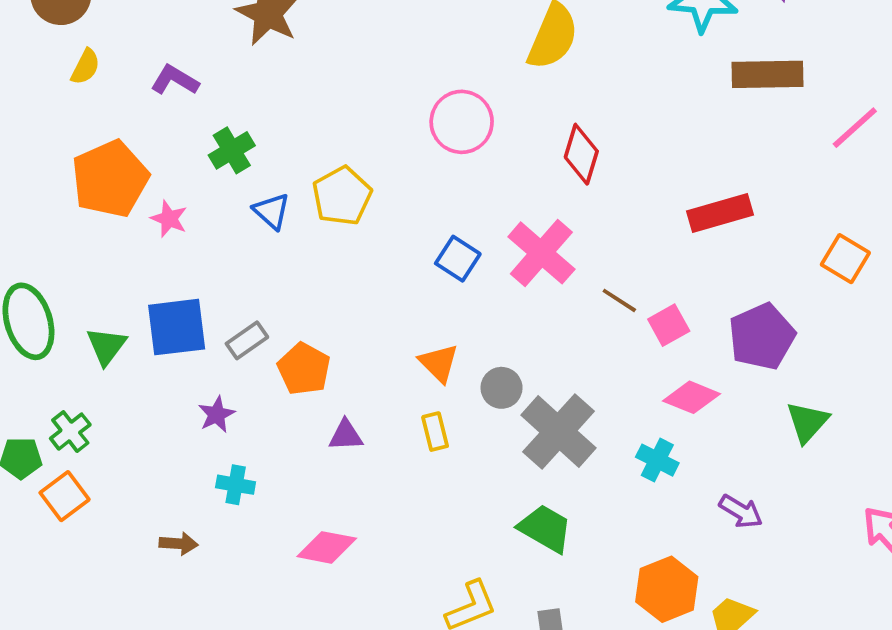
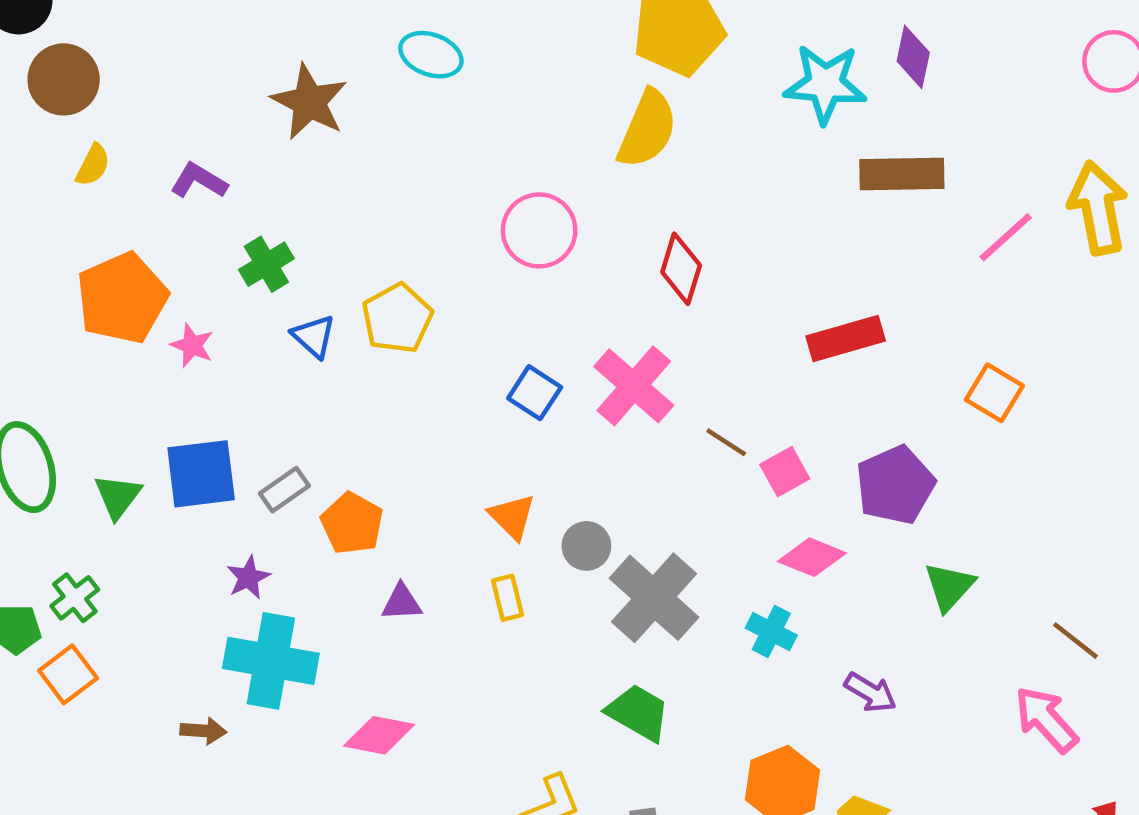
cyan cross: (236, 485) -> (271, 661), size x2.0

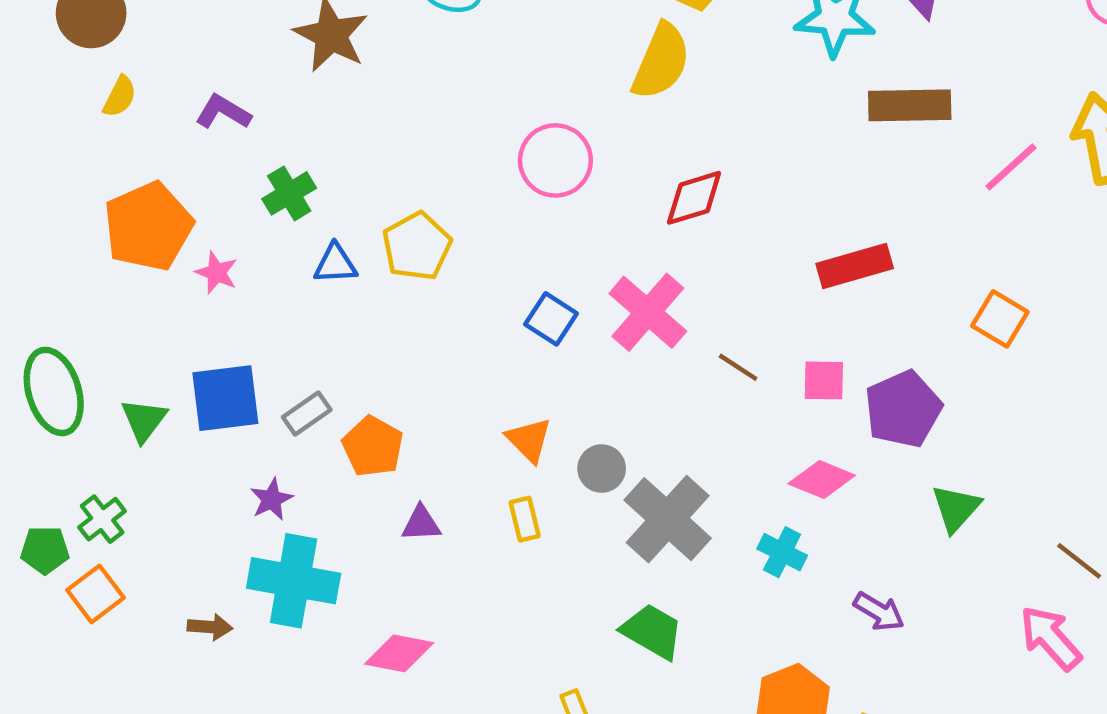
red diamond: (681, 269) -> (694, 198), turned 56
blue triangle: (314, 336) -> (335, 264), turned -45
pink square: (785, 472) -> (824, 380), moved, turned 30
brown arrow: (203, 731) -> (210, 627), moved

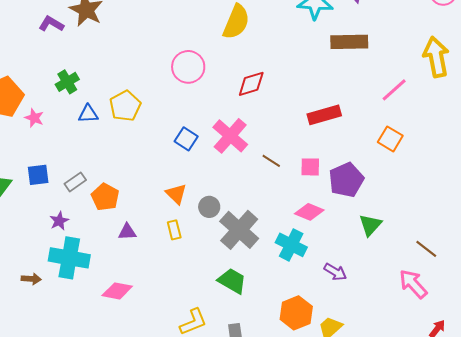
purple L-shape: (223, 112) -> (51, 24), moved
pink line: (1011, 167) -> (394, 90), moved
blue square: (225, 398) -> (38, 175), size x0.7
cyan cross: (782, 552) -> (291, 245), size x1.4

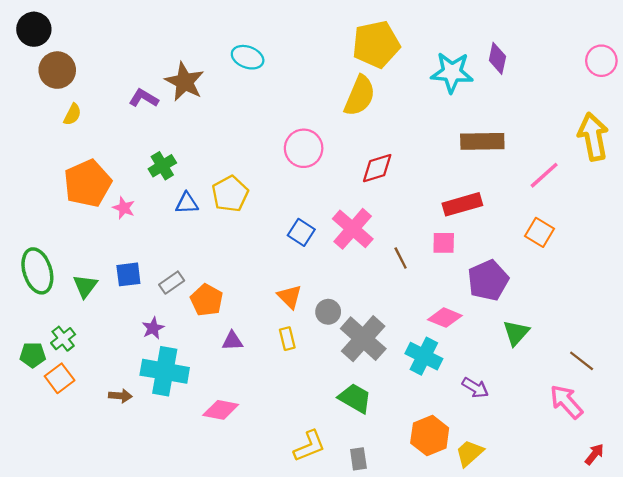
brown rectangle: (349, 42) -> (482, 141), moved
brown line: (271, 161) -> (401, 258), turned 30
pink square: (310, 167) -> (444, 243), moved

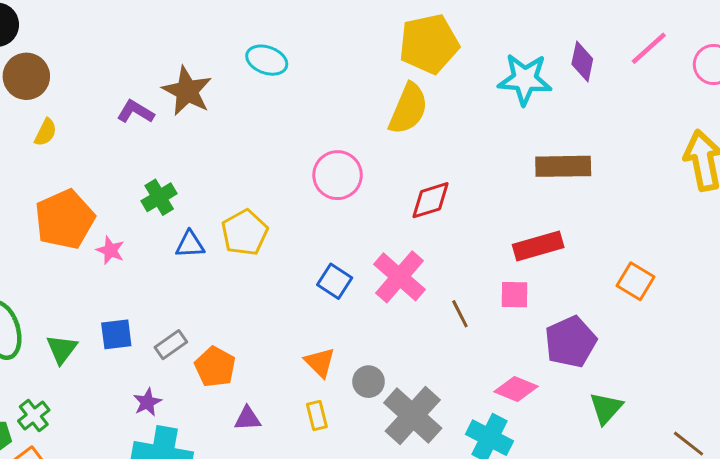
pink line: (544, 175) -> (649, 48), moved

